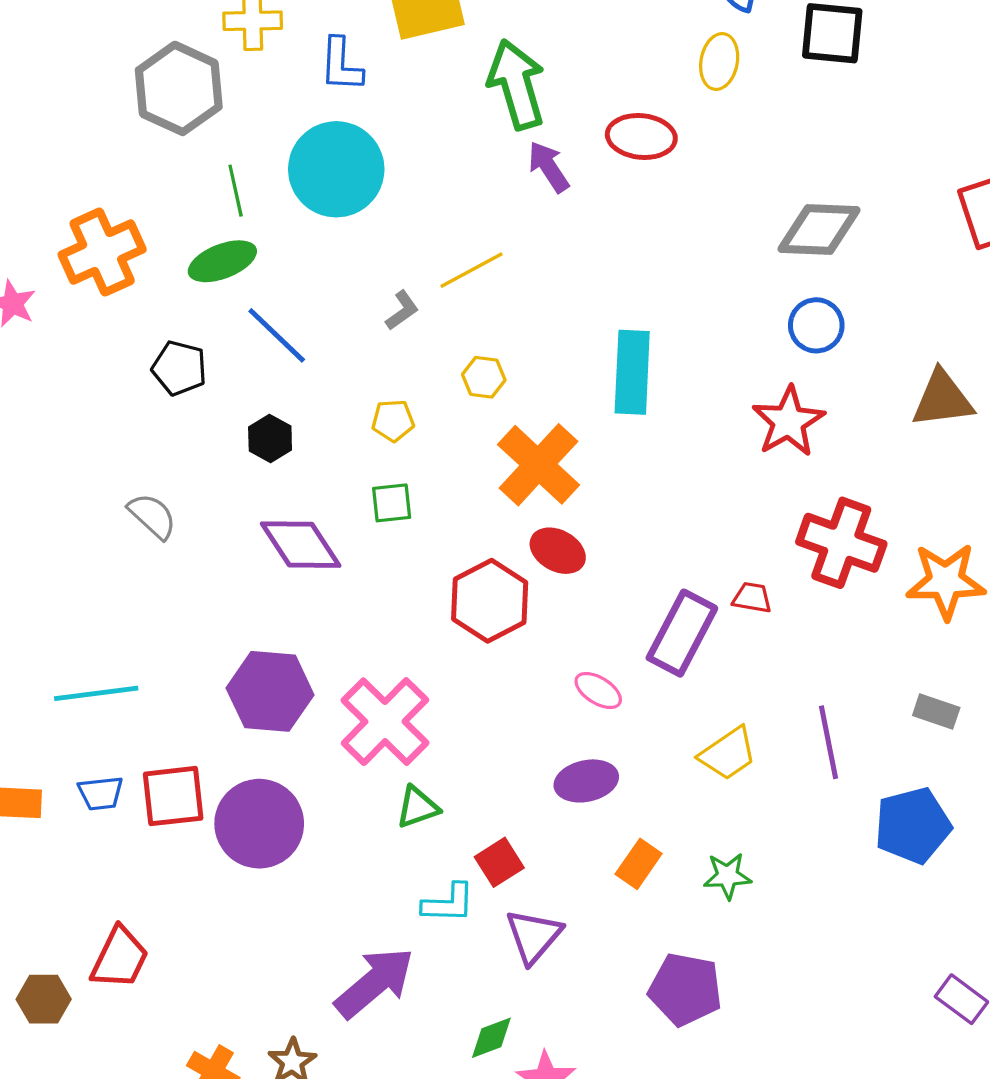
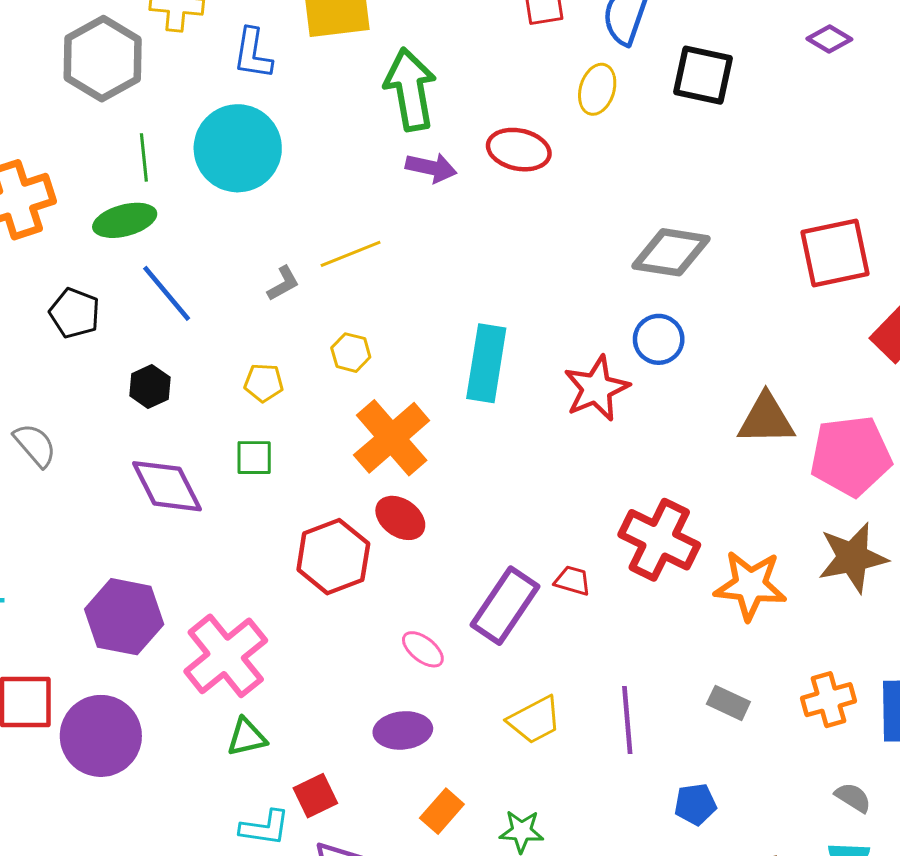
purple arrow: (549, 167) -> (431, 168), turned 129
red star: (788, 422) -> (596, 388), moved
blue pentagon: (913, 825) -> (695, 804), size x0.6

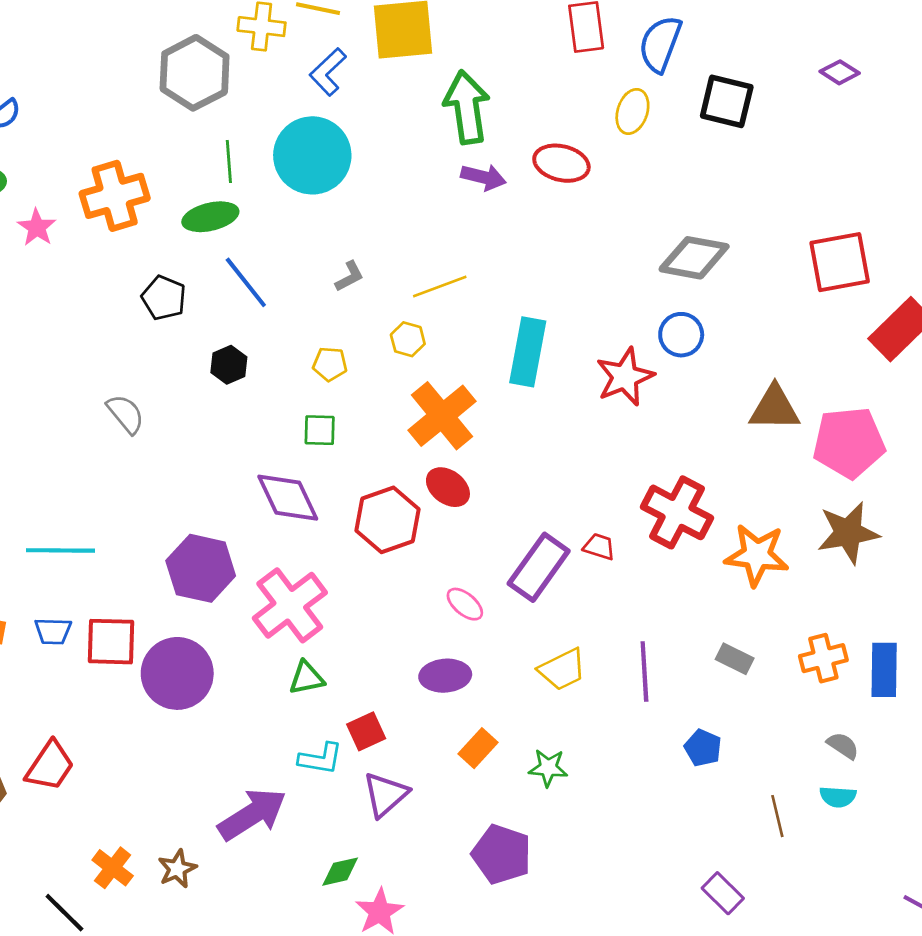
blue L-shape: (253, 54) -> (328, 72), turned 36
yellow line: (351, 254) -> (440, 287), moved
purple diamond: (167, 486) -> (288, 498), moved
blue pentagon: (695, 804) -> (703, 748), turned 30

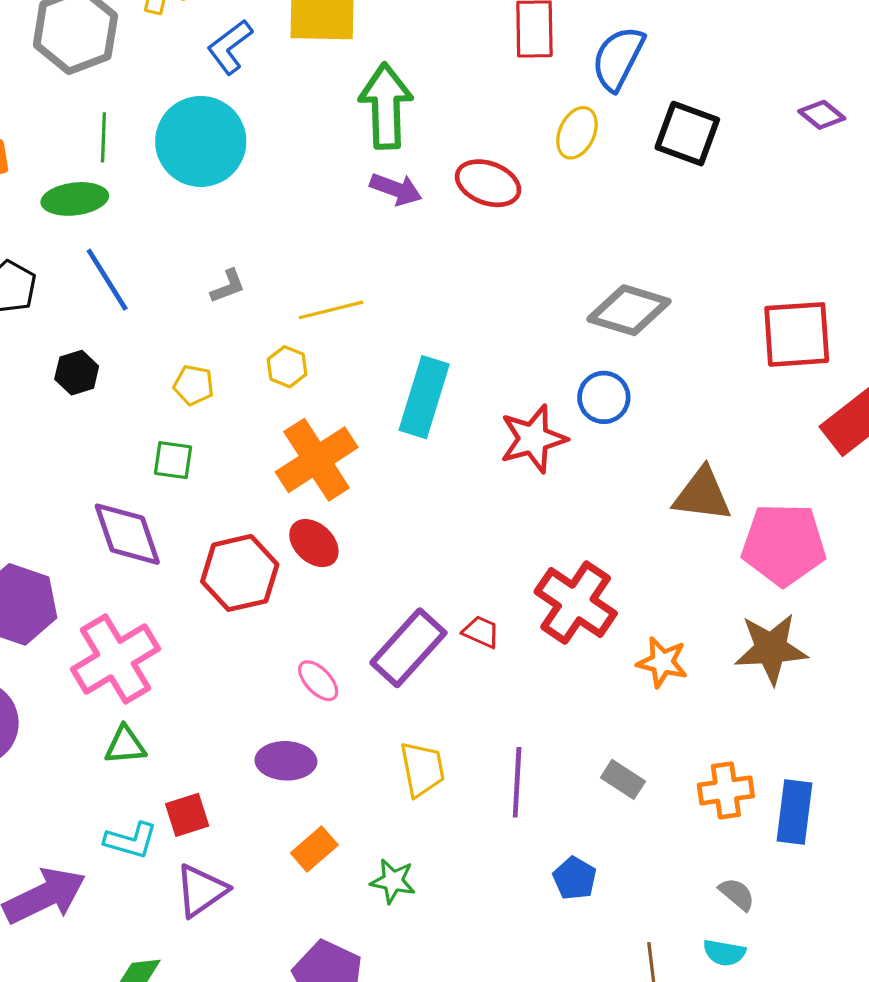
orange star: (757, 555) -> (662, 662), size x0.7
yellow trapezoid: (562, 669) -> (422, 769), turned -81

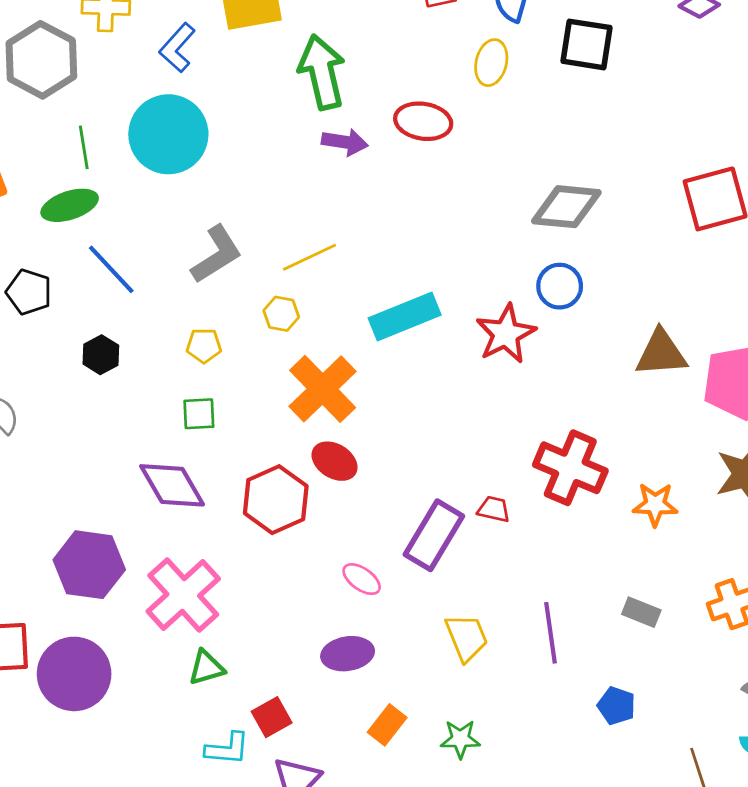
gray L-shape: (228, 286) -> (216, 254), size x1.8
cyan rectangle: (424, 397) -> (405, 317), turned 62

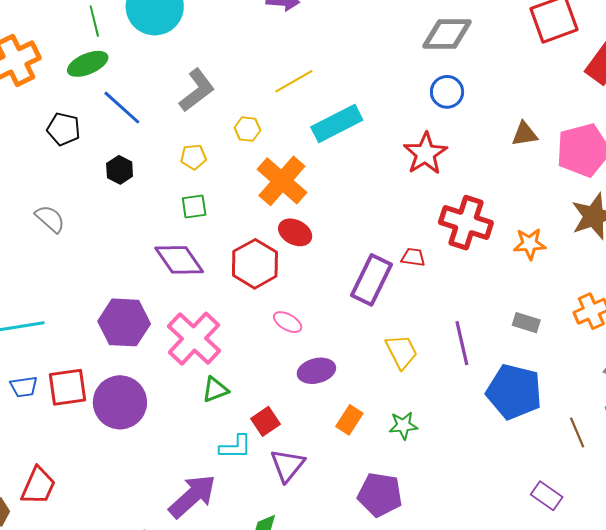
yellow line: (309, 257) -> (294, 81), moved
red star: (506, 334) -> (425, 154), moved
brown triangle: (661, 353) -> (525, 134), size x0.7
pink ellipse: (362, 579) -> (288, 322), moved
blue pentagon: (616, 706) -> (514, 392), size x2.0

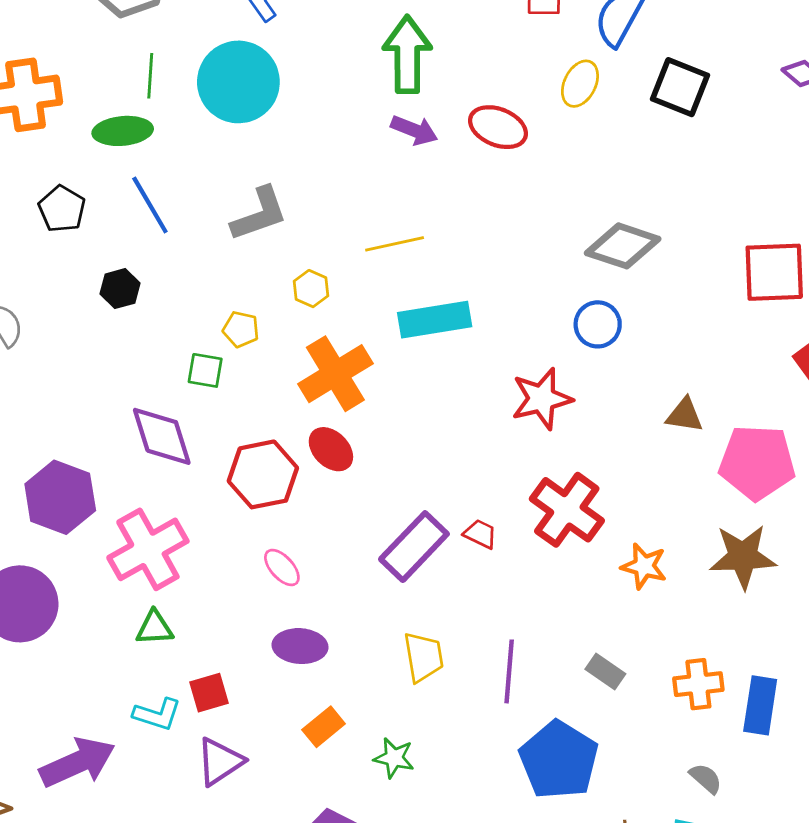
yellow pentagon: (193, 157) -> (241, 329), moved

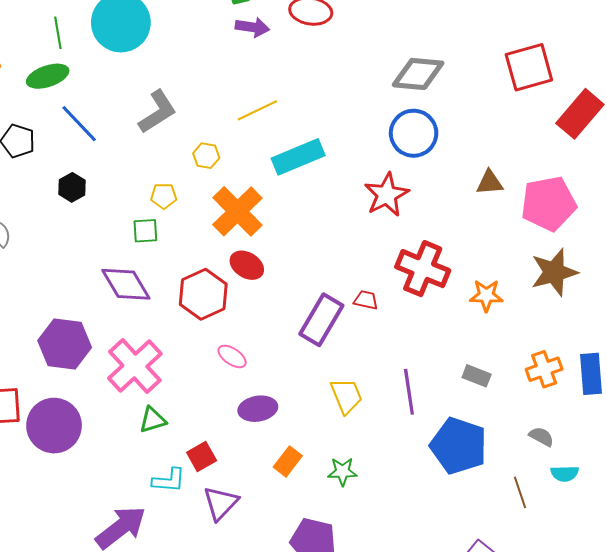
blue circle: (598, 324) -> (414, 133), size x1.4
gray semicircle: (706, 778) -> (541, 437), moved

